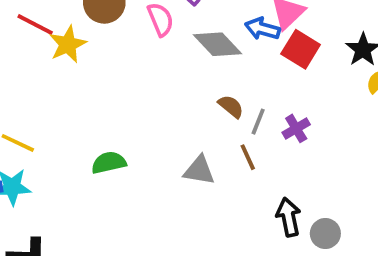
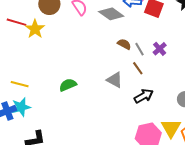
gray line: (258, 122) -> (140, 49), turned -40
gray triangle: (199, 170) -> (115, 80), turned 30
black arrow: (289, 217) -> (144, 96), moved, turned 84

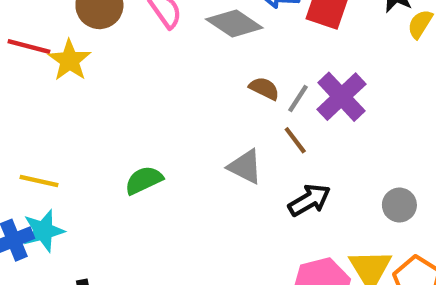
gray line: (140, 49) -> (298, 98), turned 64
purple cross: (160, 49) -> (341, 97), size x1.6

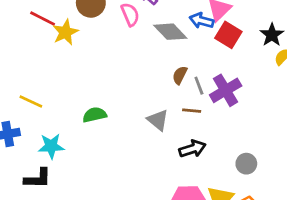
brown semicircle: (264, 88) -> (180, 75), turned -102
gray line: (298, 98) -> (199, 86), turned -66
brown line: (295, 140) -> (192, 111), turned -60
cyan star: (44, 231) -> (51, 146), moved

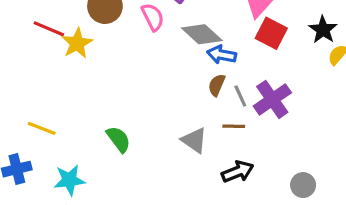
blue arrow: (202, 21) -> (222, 55), moved
green semicircle: (95, 115) -> (118, 139), turned 70

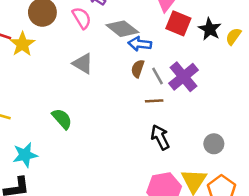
black star: (323, 30) -> (210, 29), moved
gray triangle: (194, 140) -> (83, 64), moved
black arrow: (238, 172) -> (160, 137), turned -90

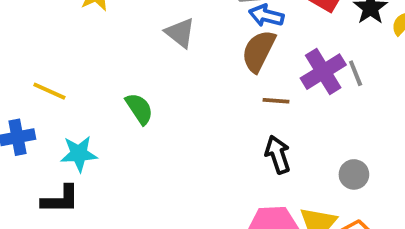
brown semicircle: (138, 69) -> (259, 51), size x1.6
gray line: (157, 76) -> (356, 73), moved

